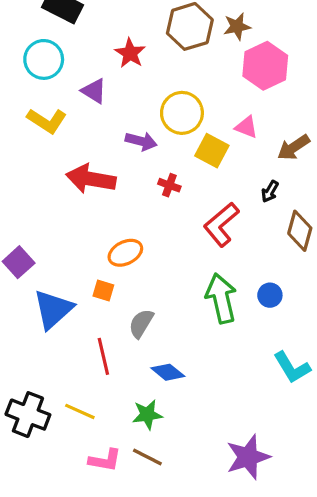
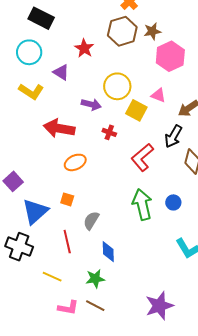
black arrow: (270, 191) -> (173, 136), size x1.6
orange ellipse: (125, 253) -> (75, 162), moved
blue diamond: (168, 372) -> (108, 252), turned 50
black cross: (28, 415) -> (19, 247), moved

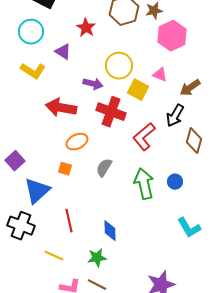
red cross: (109, 132) -> (111, 112), size x2.0
orange square: (67, 199) -> (65, 169), moved
gray semicircle: (91, 221) -> (104, 168), moved

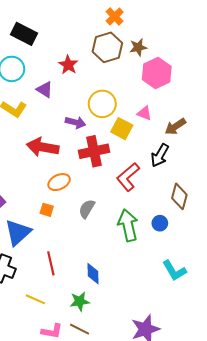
red cross: (111, 112) -> (94, 151), turned -32
brown diamond: (194, 141) -> (179, 196), moved

